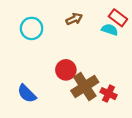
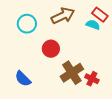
brown arrow: (74, 19) -> (63, 16), size x1.6
red circle: (66, 70) -> (51, 49), moved

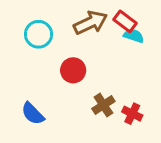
red rectangle: (100, 15) -> (125, 21), moved
brown cross: (72, 73) -> (103, 105), size x0.7

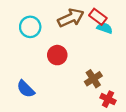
brown cross: (103, 105) -> (93, 79), moved
red cross: (132, 114) -> (108, 99), moved

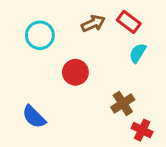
brown arrow: (71, 18) -> (93, 23), size x0.7
cyan semicircle: (105, 28) -> (138, 53), moved, turned -77

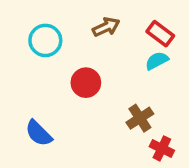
red rectangle: (129, 22) -> (160, 34), moved
cyan semicircle: (138, 53) -> (157, 61), turned 30

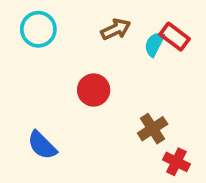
cyan circle: (45, 40) -> (38, 29), moved
cyan semicircle: (157, 61) -> (154, 44), moved, turned -35

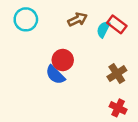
brown cross: (153, 129) -> (117, 74), moved
blue semicircle: (42, 145) -> (55, 75), moved

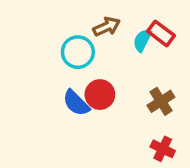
cyan circle: (26, 19) -> (78, 52), moved
red circle: (63, 60) -> (100, 95), moved

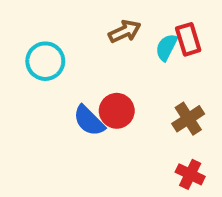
red rectangle: (161, 33) -> (188, 39), turned 36
cyan circle: (78, 52) -> (45, 61), moved

